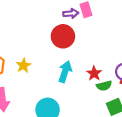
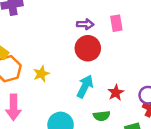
purple arrow: (71, 13) -> (85, 24), moved
green semicircle: (104, 86) -> (102, 116), moved

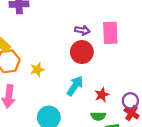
pink rectangle: (116, 23) -> (110, 33), size x1.5
green semicircle: (102, 116) -> (98, 116), moved

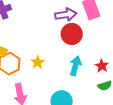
purple arrow: (82, 30) -> (66, 15), size x1.5

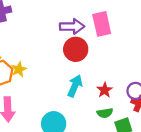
yellow star: (38, 62) -> (19, 69), moved

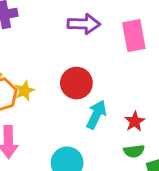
purple arrow: (72, 27) -> (84, 24), moved
red circle: (76, 49) -> (76, 83), moved

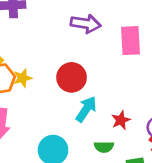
green semicircle: (134, 151) -> (104, 147), moved

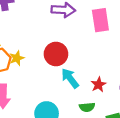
cyan arrow: (86, 109) -> (70, 78), turned -65

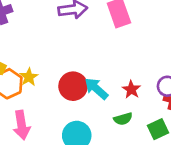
red circle: (56, 54) -> (73, 86), moved

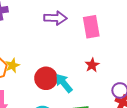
red star: (131, 89) -> (92, 65), moved

